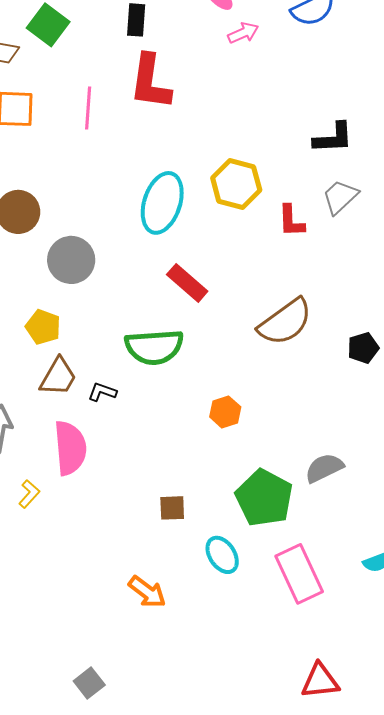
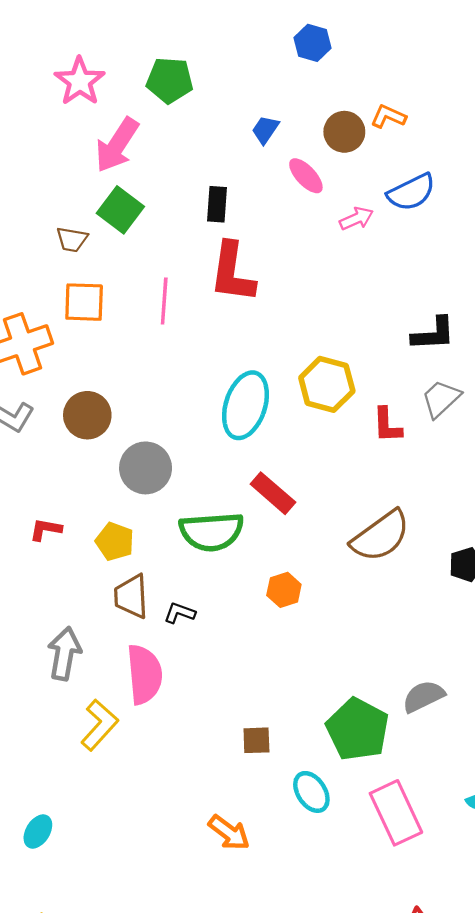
pink arrow: (243, 33) -> (356, 219), moved
green semicircle: (154, 347) -> (211, 532), moved
brown trapezoid: (58, 377) -> (131, 596), turned 147
orange hexagon: (225, 412) -> (284, 590), moved
yellow L-shape: (29, 494) -> (99, 725), size x1.6

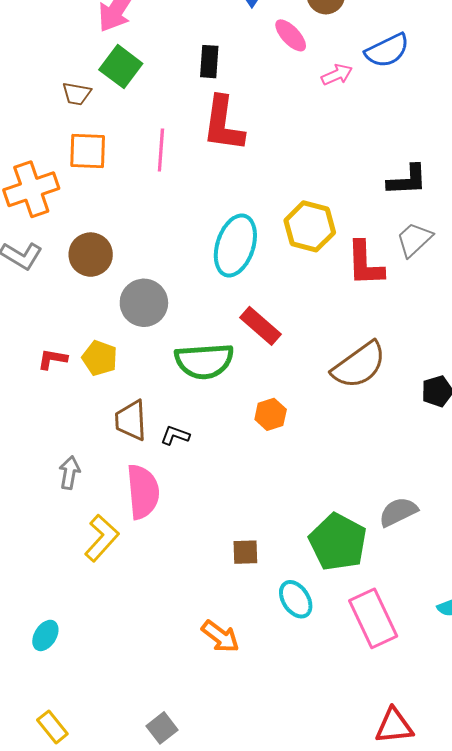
red L-shape: (387, 425) -> (365, 264), size x1.4
yellow pentagon: (115, 542) -> (100, 358), moved
gray arrow: (64, 654) -> (70, 473), size x0.7

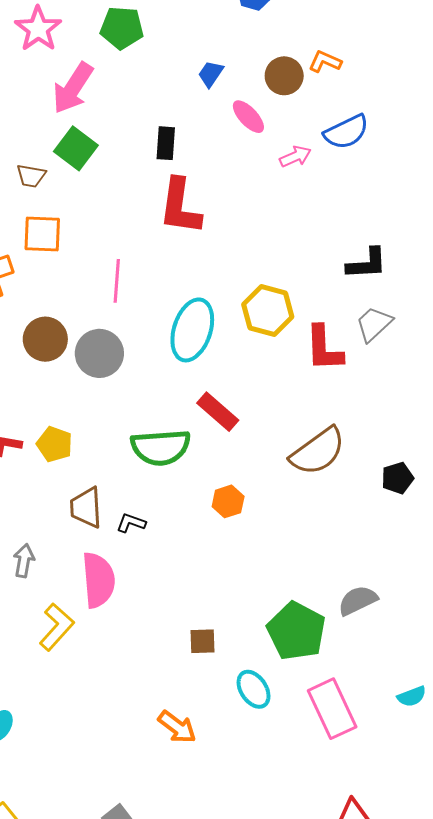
pink line: (161, 150) -> (117, 281), moved
gray circle: (144, 303) -> (99, 353), moved

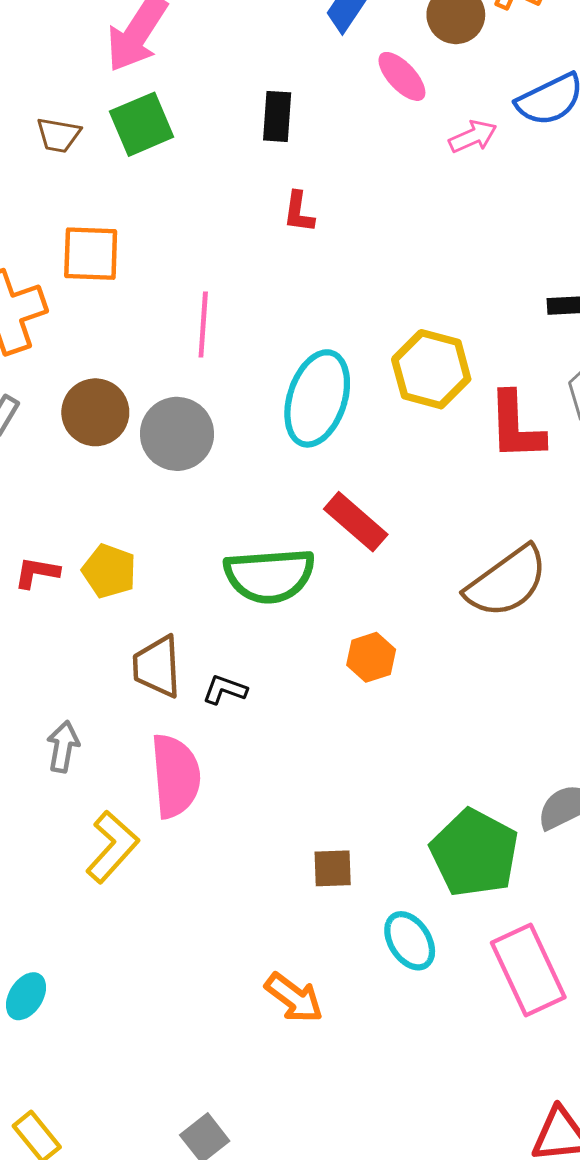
green square: (76, 148) -> (142, 124), turned 30
brown trapezoid: (31, 176) -> (58, 135), moved
red L-shape: (180, 206) -> (299, 212), size x0.5

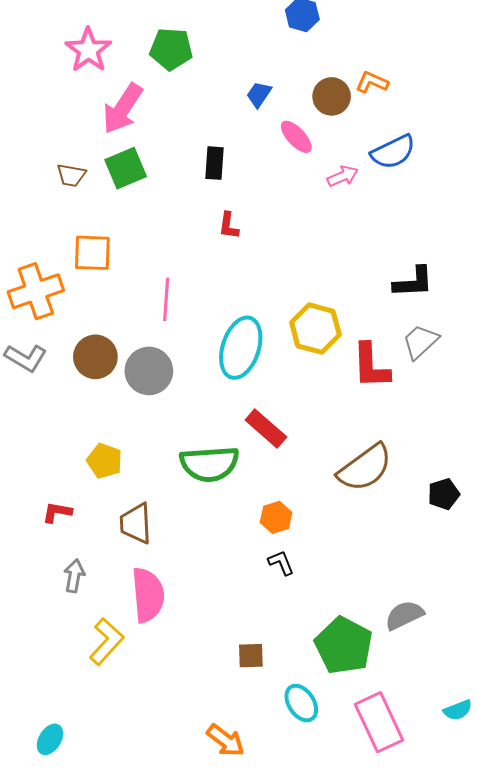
red L-shape: (37, 573) -> (57, 512), moved
black L-shape: (225, 690) -> (281, 563), moved, turned 48

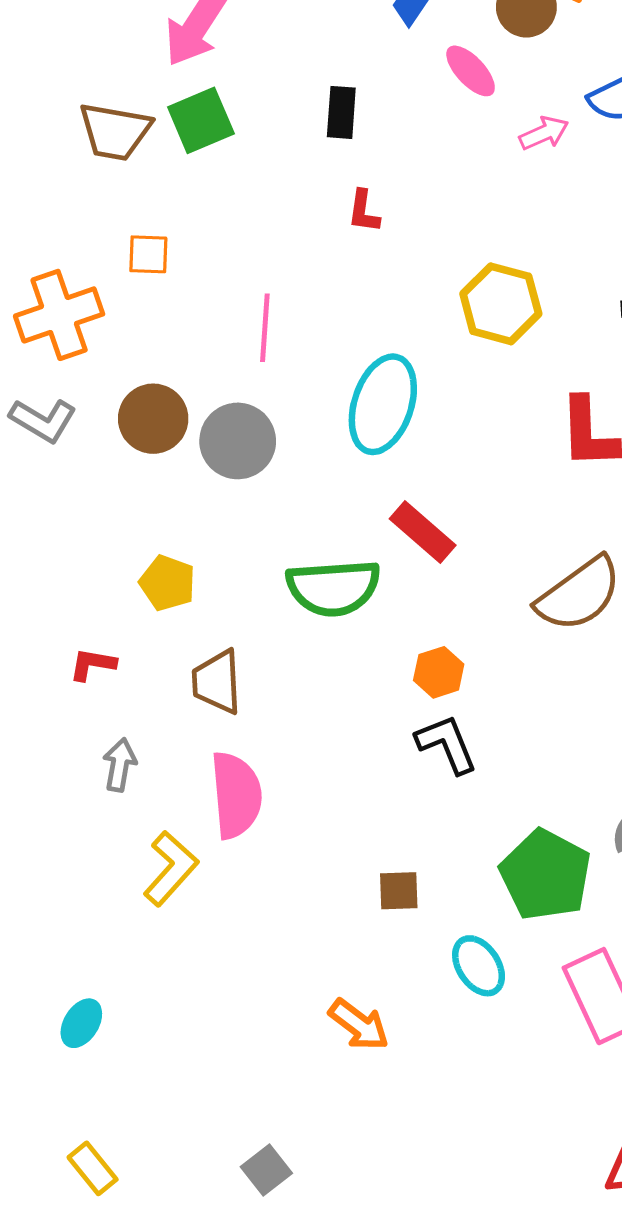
brown trapezoid: (71, 175) -> (115, 132), size x1.6
orange square: (92, 253) -> (148, 254), size x0.7
yellow hexagon: (315, 329) -> (501, 304), moved
black L-shape: (281, 563) -> (447, 744), size x1.5

